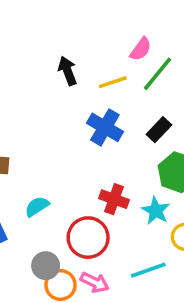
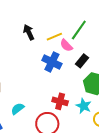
pink semicircle: (141, 49) -> (66, 45), moved, turned 104

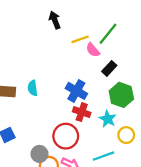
black arrow: (29, 32) -> (55, 20), moved
blue cross: (52, 62) -> (76, 91), moved
cyan semicircle: (18, 109) -> (33, 88), moved, turned -64

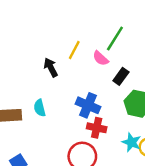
black arrow: (55, 20) -> (51, 67), moved
yellow line: (80, 39) -> (74, 50), moved, turned -36
cyan star: (108, 119) -> (131, 142), moved

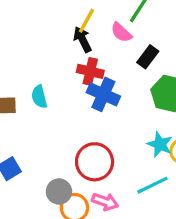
black arrow: (51, 67) -> (83, 39), moved
red cross: (97, 128) -> (90, 71), moved

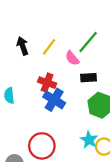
black arrow: (83, 39) -> (23, 46), moved
black rectangle: (148, 57) -> (88, 78), turned 42

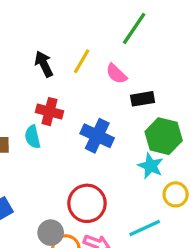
green line: (88, 42) -> (134, 28), moved
red cross: (47, 83) -> (49, 112), moved
cyan star: (89, 140) -> (151, 166), moved

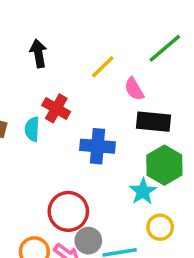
black arrow: (44, 64) -> (38, 53), moved
black rectangle: (143, 99) -> (154, 122), size x1.4
blue cross: (97, 136) -> (98, 146), turned -36
gray circle: (51, 233) -> (88, 241), moved

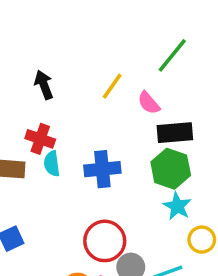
red cross: (56, 108) -> (40, 139), moved
blue cross: (98, 146) -> (102, 169), moved
green hexagon: (164, 165) -> (171, 169), moved

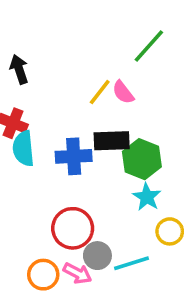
yellow line: (112, 86) -> (100, 92), moved
black rectangle: (175, 133) -> (112, 141), moved
cyan semicircle: (52, 164) -> (23, 148), size x1.4

